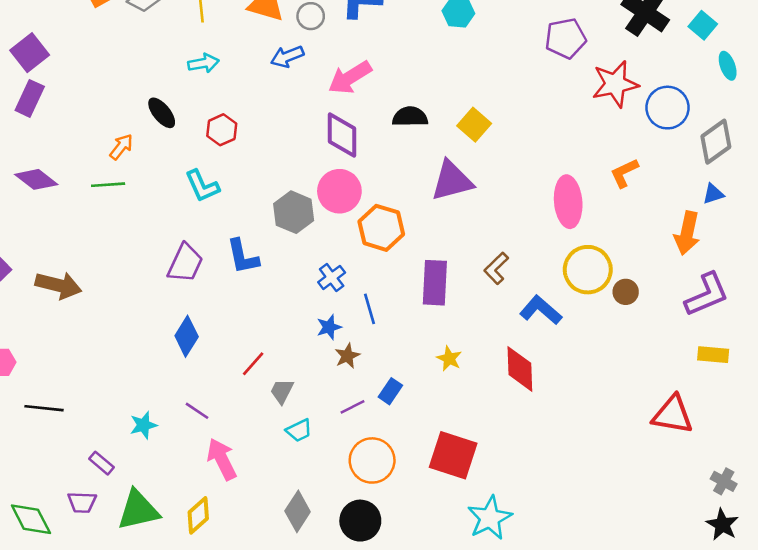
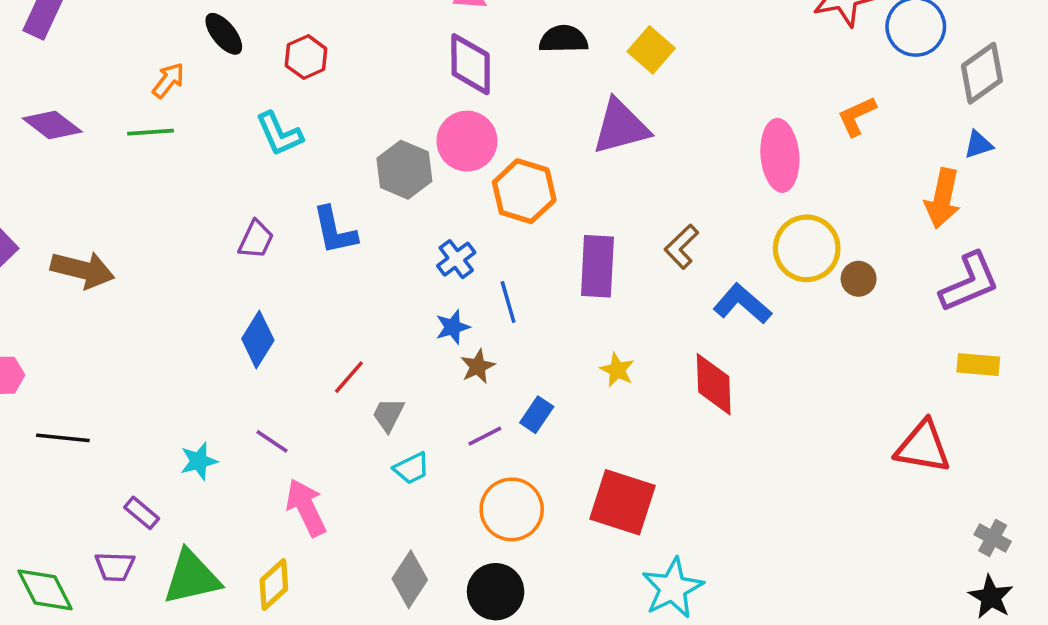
purple trapezoid: (185, 263) -> (256, 239), size x0.7

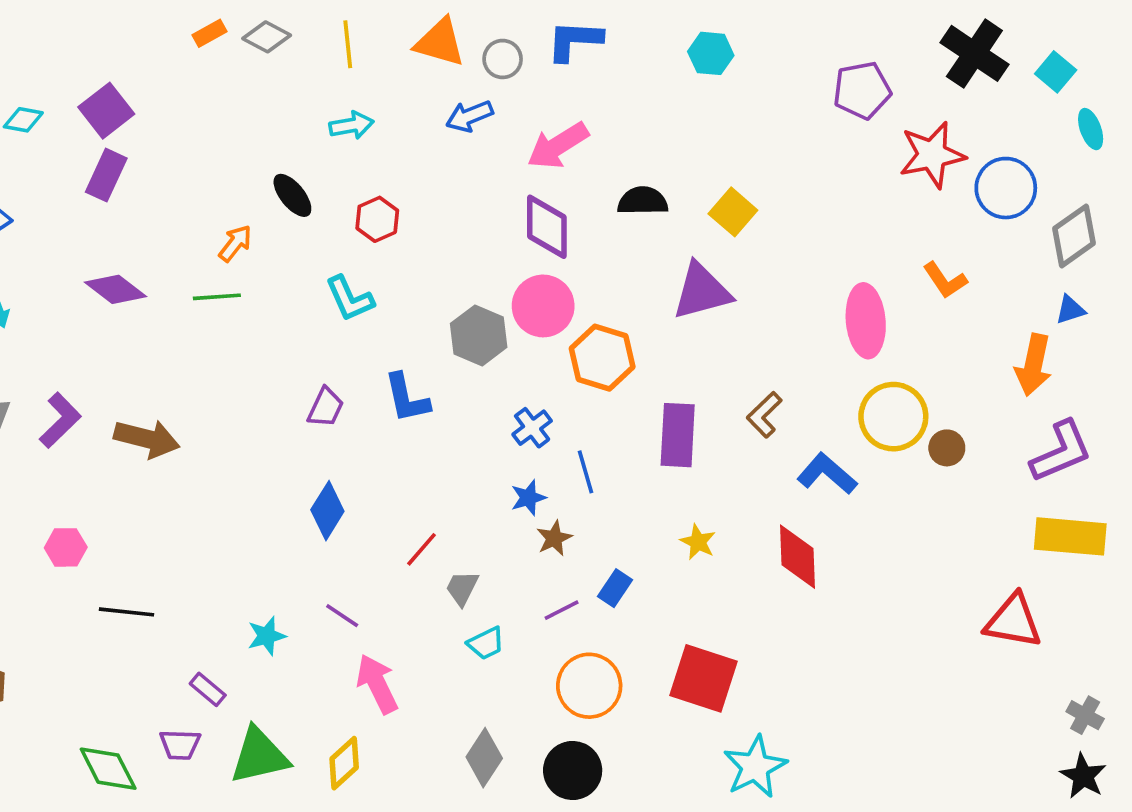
orange L-shape: (857, 116) -> (945, 280), turned -99
yellow rectangle: (978, 365) -> (1070, 536), size x1.6

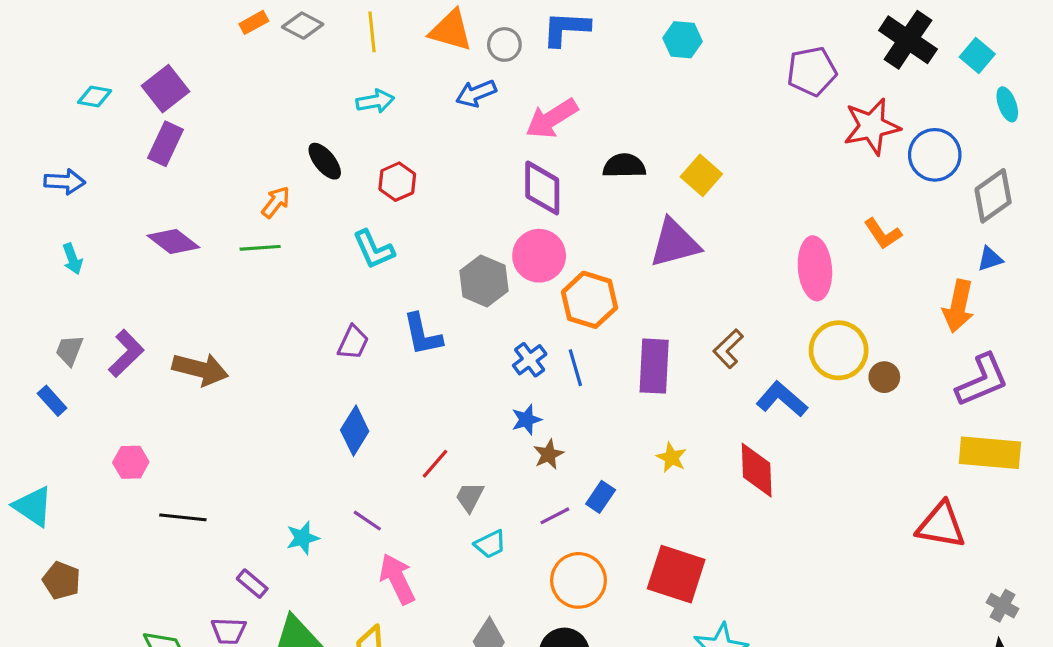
blue line: (586, 472) -> (575, 368), moved

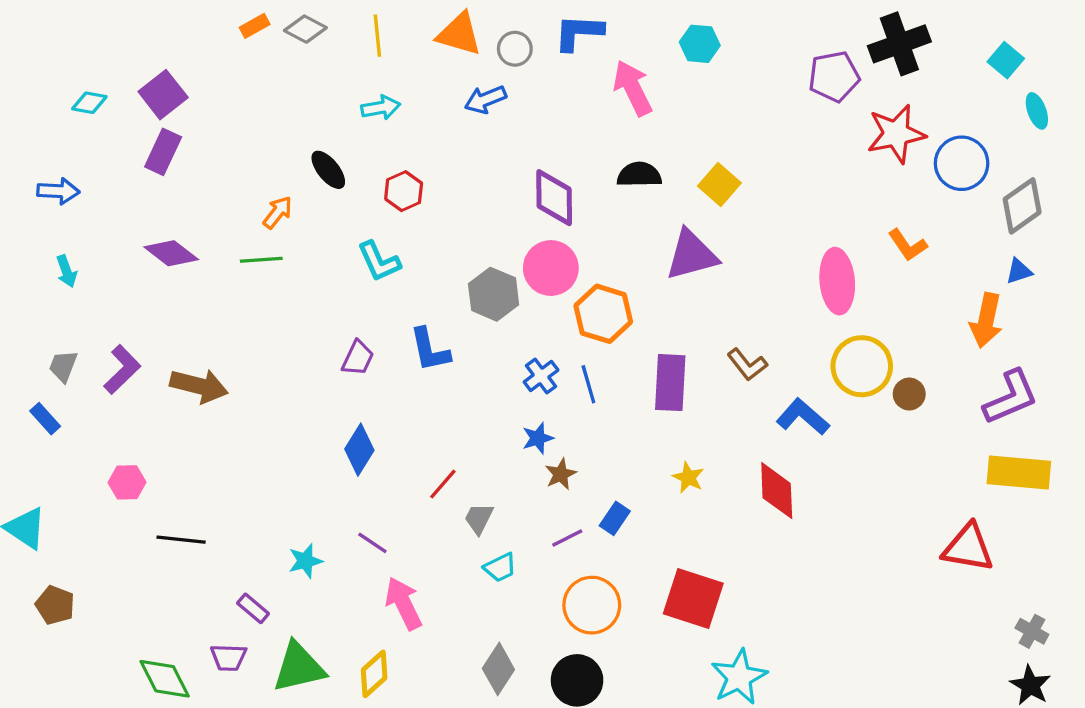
black cross: (908, 40) -> (899, 44), moved, turned 36
pink arrow: (552, 119) -> (633, 88), moved, turned 96
brown L-shape: (728, 349) -> (747, 365), turned -84

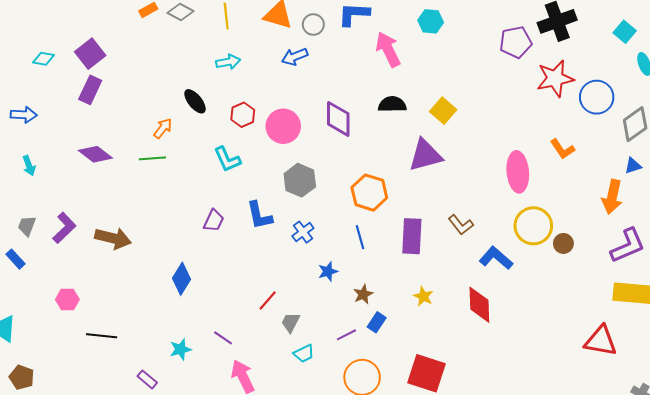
pink circle: (551, 268) -> (283, 126), moved
blue cross: (541, 376) -> (303, 232), moved
blue diamond: (359, 450) -> (182, 279), moved
brown star: (561, 474) -> (363, 294), moved

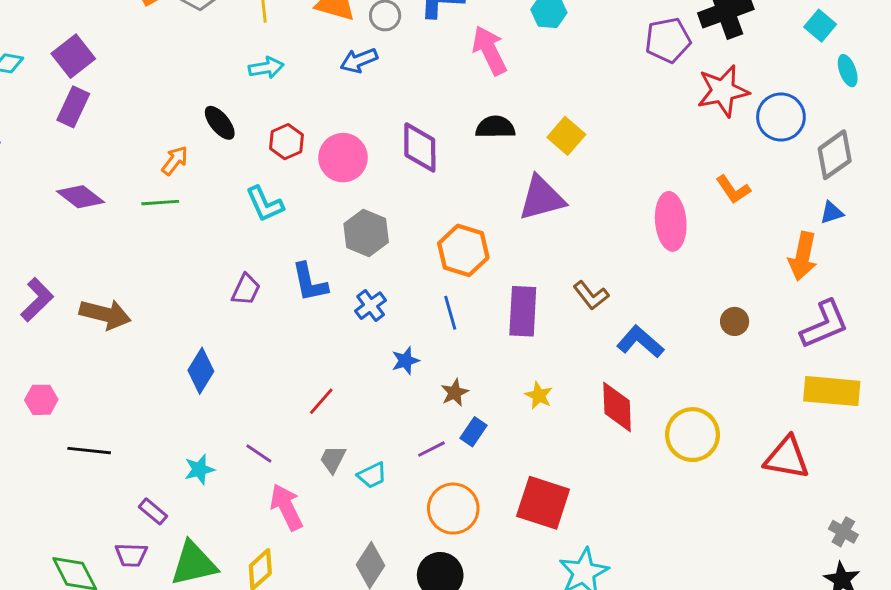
yellow circle: (533, 226) -> (692, 435), moved
gray trapezoid: (290, 322) -> (333, 459), moved

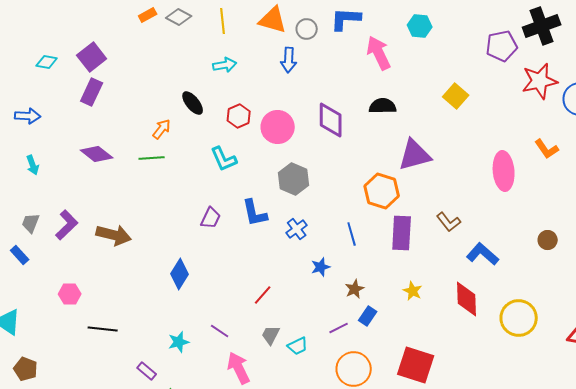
blue arrow: (359, 60) -> (289, 60), turned -65
yellow square: (566, 136) -> (456, 96), moved
orange hexagon: (463, 250) -> (382, 191), moved

